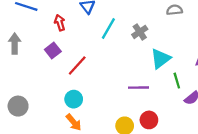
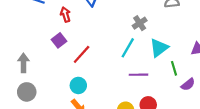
cyan line: (108, 28) -> (128, 48), moved
gray arrow: (15, 44) -> (23, 63), moved

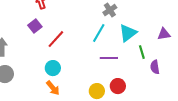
purple semicircle: (188, 84) -> (155, 67), turned 120

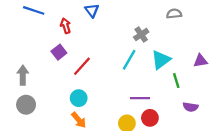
purple line: (109, 58) -> (140, 98), moved
purple semicircle: (155, 67) -> (191, 107), moved, turned -72

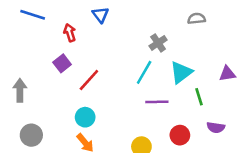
purple line: (140, 98) -> (157, 102), moved
gray circle: (26, 105) -> (31, 135), moved
red circle: (150, 118) -> (180, 135), moved

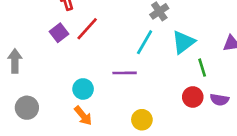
red line: (89, 80) -> (87, 29), moved
purple line: (157, 102) -> (125, 73), moved
red circle: (180, 135) -> (193, 97), moved

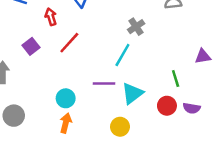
purple square: (59, 33) -> (31, 46), moved
cyan triangle: (183, 42) -> (132, 93), moved
orange arrow: (83, 116) -> (66, 123), turned -126

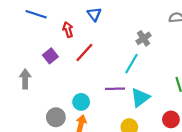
red circle: (167, 106) -> (171, 119), moved
gray circle: (14, 116) -> (56, 117), moved

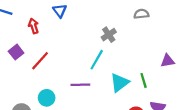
red line: (84, 53) -> (40, 61), moved
cyan triangle: (140, 98) -> (120, 83), moved

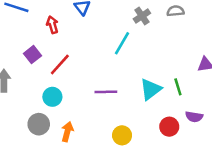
gray cross: (109, 35) -> (142, 16), moved
cyan line: (97, 60) -> (122, 43), moved
cyan circle: (47, 98) -> (52, 97), moved

